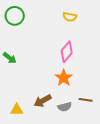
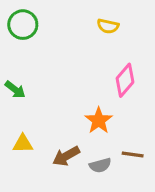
pink diamond: (67, 52) -> (125, 80), moved
yellow triangle: (17, 110) -> (23, 144), moved

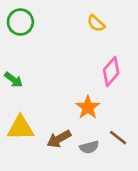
yellow semicircle: (108, 26) -> (96, 23), turned 30
yellow triangle: (23, 144) -> (20, 128), size x1.5
brown line: (133, 155) -> (118, 138), turned 30

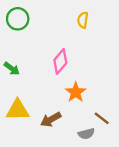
yellow semicircle: (96, 23) -> (83, 20), turned 56
pink diamond: (111, 72) -> (60, 61), moved
gray semicircle: (89, 147) -> (86, 134), moved

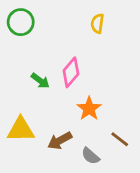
green arrow: (12, 69) -> (40, 81), moved
gray semicircle: (86, 134) -> (90, 156), moved, turned 56

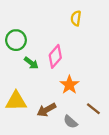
green circle: (21, 22) -> (16, 40), moved

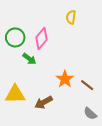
pink diamond: (55, 56) -> (42, 38), moved
brown line: (93, 109) -> (87, 85), moved
gray semicircle: (70, 122) -> (90, 114), moved

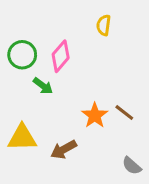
brown line: (87, 85) -> (124, 112), moved

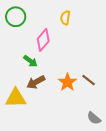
yellow semicircle: (104, 25) -> (65, 18), moved
green circle: (22, 55) -> (16, 17), moved
brown arrow: (64, 149) -> (36, 82), moved

